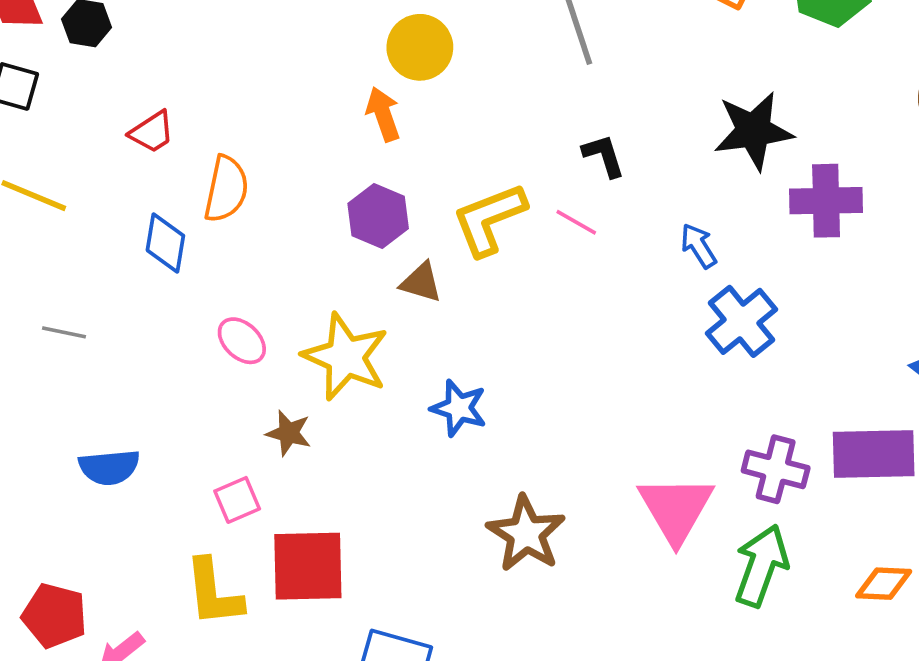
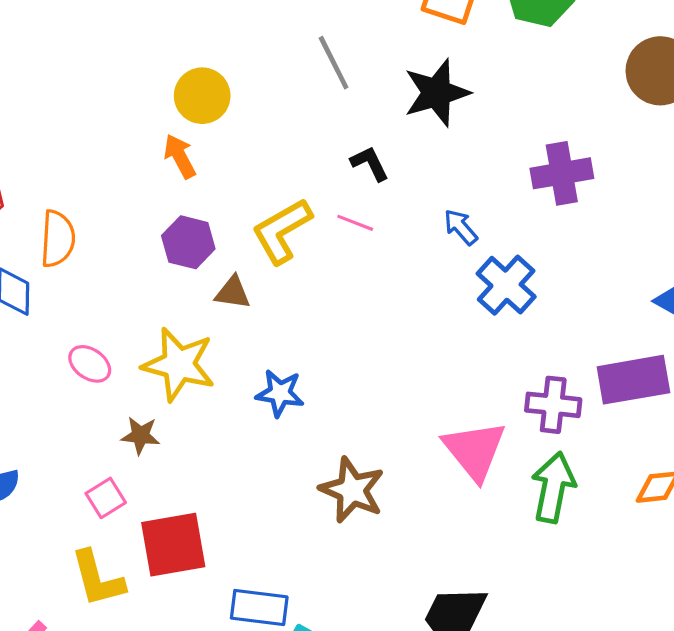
black star: (753, 131) -> (437, 93), moved

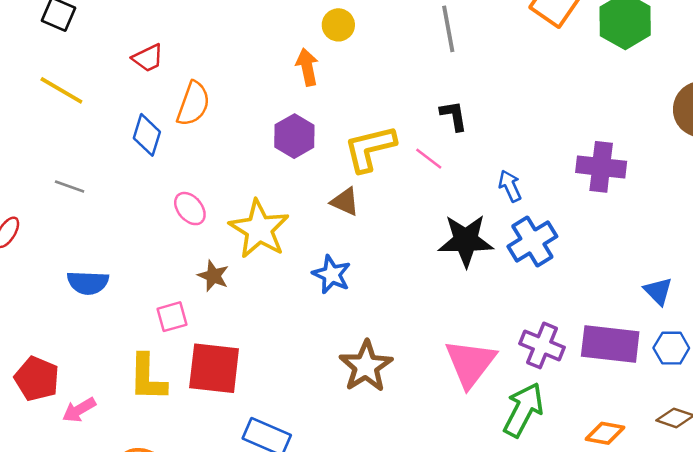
black star: (437, 93) -> (466, 241), moved
yellow circle: (202, 96) -> (338, 25), size x0.7
brown triangle: (233, 293) -> (345, 202), moved

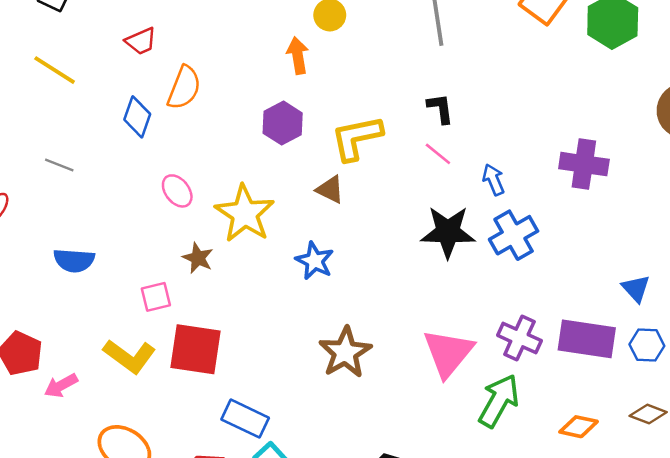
pink line: (429, 159) -> (438, 154), moved
yellow L-shape: (147, 378) -> (129, 356), turned -57

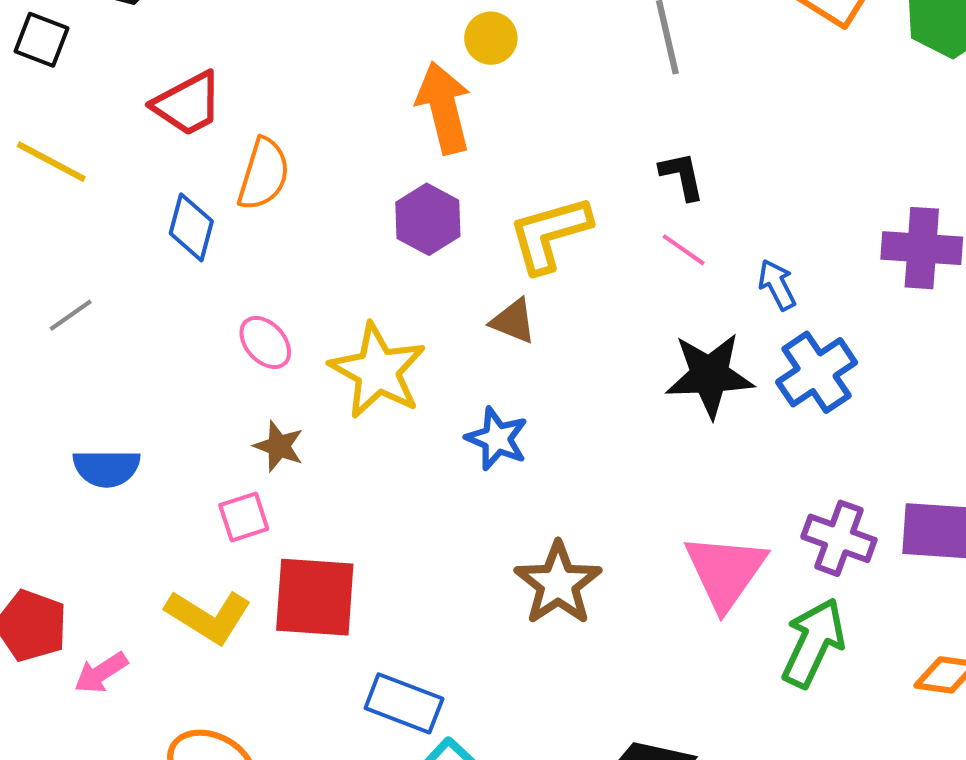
red trapezoid: (141, 41) -> (188, 104), size x1.4
orange arrow: (298, 56) -> (444, 108), size x1.5
gray line: (59, 165) -> (71, 315), turned -52
brown star: (198, 258) -> (279, 446), moved

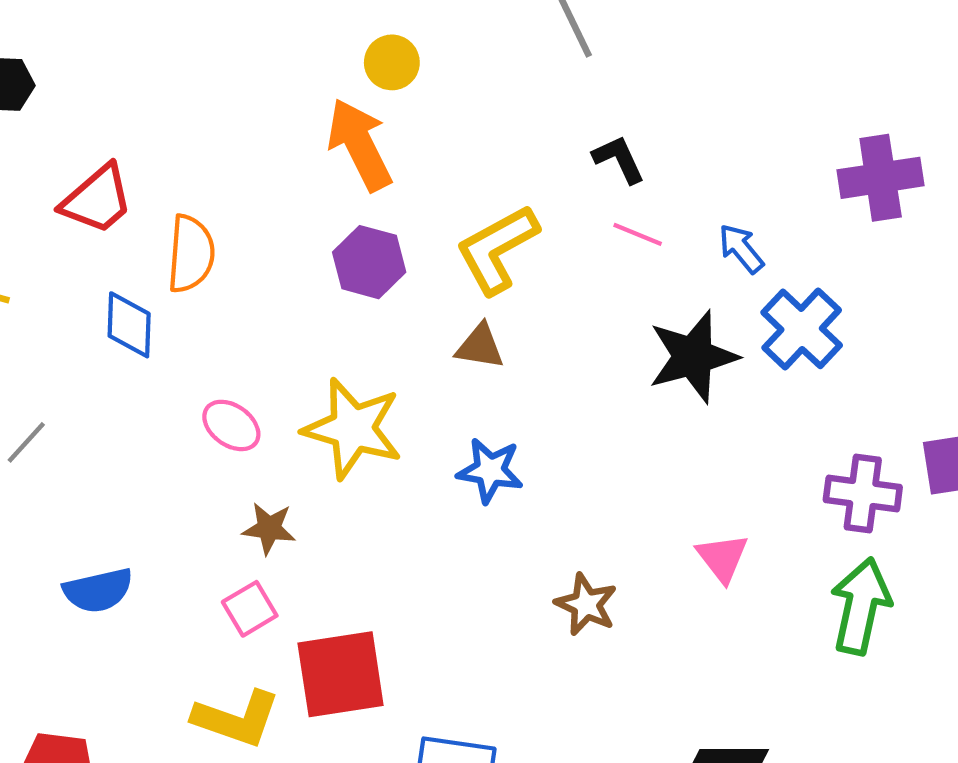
pink triangle: (725, 571) -> (722, 558), moved, size x0.6
brown star: (558, 584) -> (586, 604), size x0.7

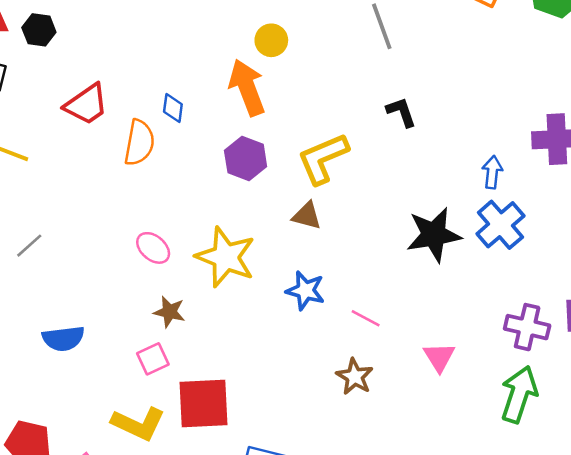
pink line: (638, 234) -> (366, 318), moved
blue arrow: (741, 249) -> (492, 172), moved, turned 40
blue diamond: (129, 325) -> (173, 108), moved, size x0.7

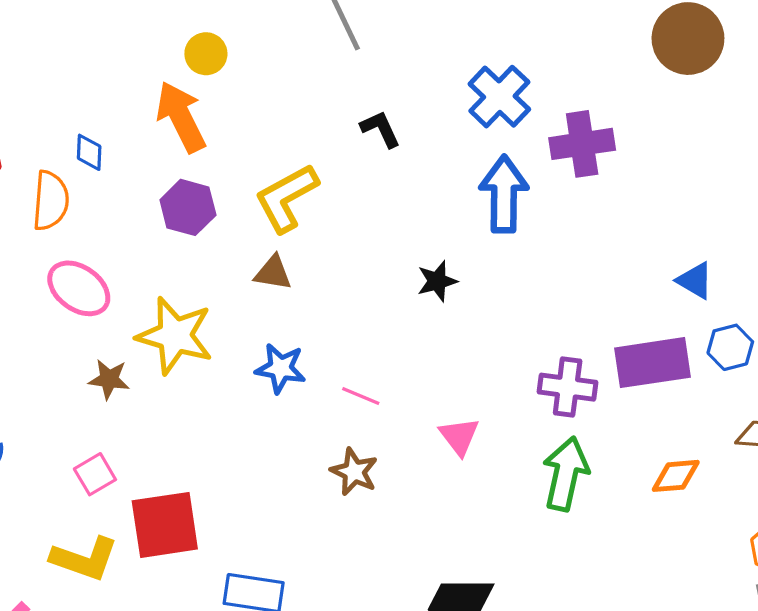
blue arrow: (492, 172) -> (504, 194), size x1.8
blue cross: (500, 225) -> (499, 97), moved
black star: (434, 235) -> (437, 281), size x0.6
pink ellipse: (153, 248) -> (79, 288), moved, size x1.4
brown star: (169, 312) -> (109, 379), moved

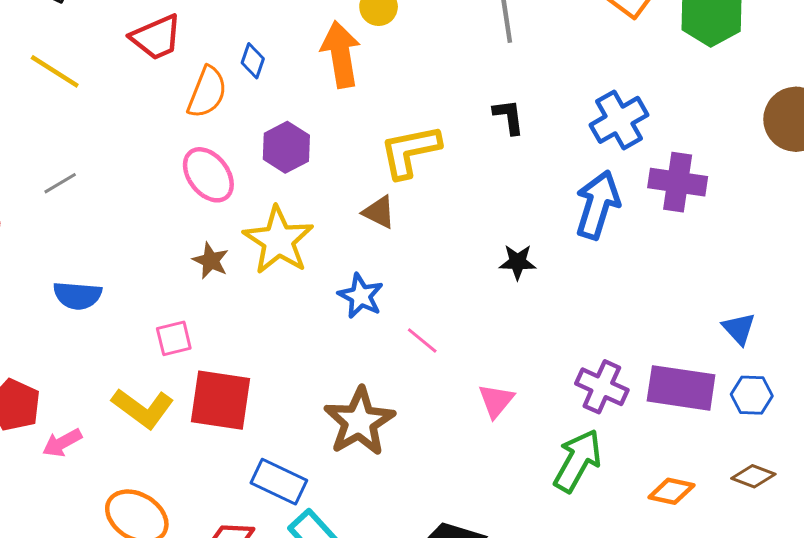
purple hexagon: (188, 207) -> (286, 147), moved
brown star: (354, 472) -> (359, 422), moved, size x1.6

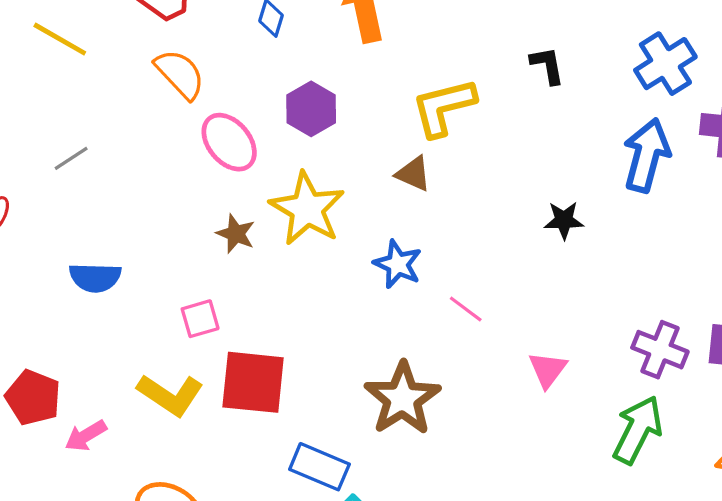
orange semicircle: (207, 92) -> (180, 74), moved, turned -62

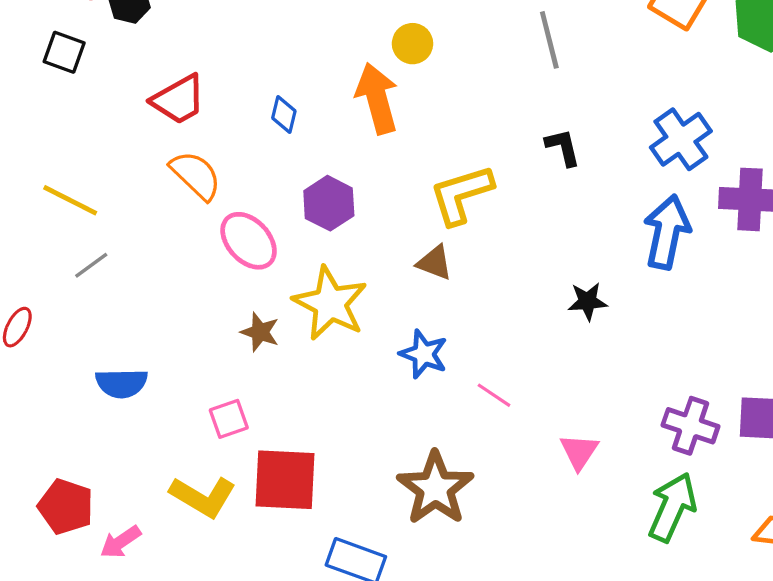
yellow line: (60, 39) -> (70, 200), moved

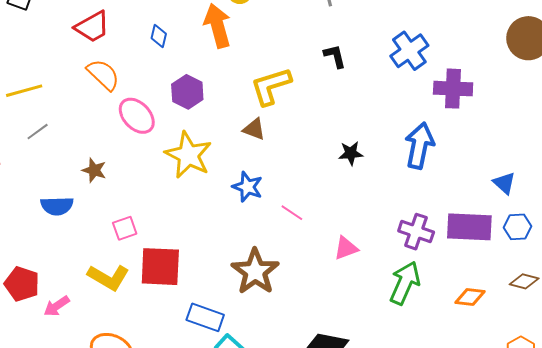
yellow line: (70, 200) -> (24, 91), turned -42
blue arrow: (667, 232) -> (419, 146), moved
brown star: (260, 332) -> (94, 170), moved
pink triangle: (579, 452) -> (346, 248), turned 36

